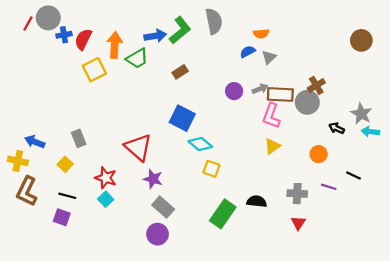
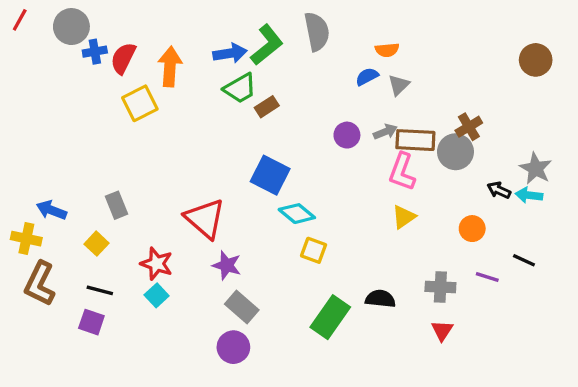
red line: (28, 24) -> (20, 20), moved
green trapezoid: (137, 58) -> (240, 88), moved
cyan arrow: (370, 132) -> (529, 195), moved

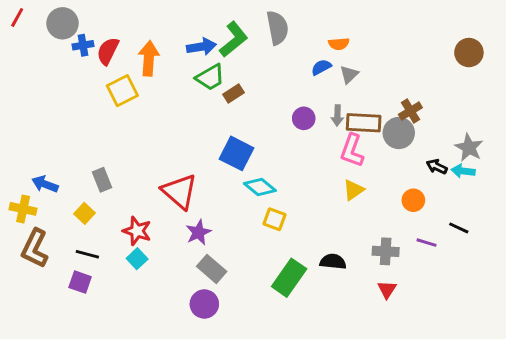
gray arrow: (385, 132) -> (337, 115), turned 114
purple star: (227, 265) -> (198, 232), turned 30

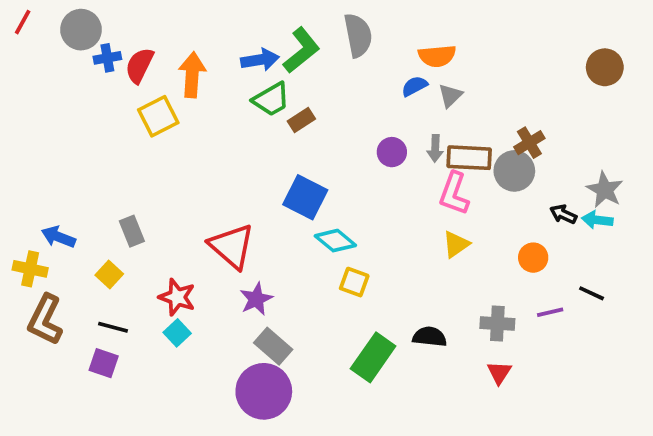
orange semicircle: (339, 44) -> (437, 56), size x1.4
purple line: (427, 243) -> (550, 312), turned -30
purple circle: (204, 304) -> (264, 391), size x1.5

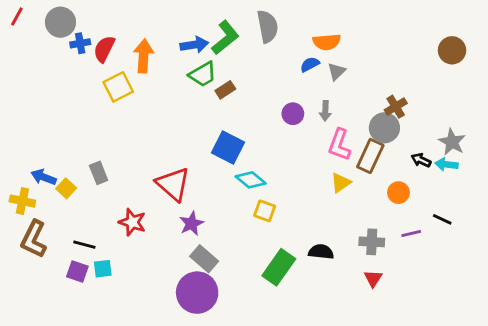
brown rectangle: (469, 158) -> (370, 156), moved, turned -68
yellow square: (109, 275) -> (66, 188), moved
cyan square: (177, 333) -> (103, 269), moved, turned 36

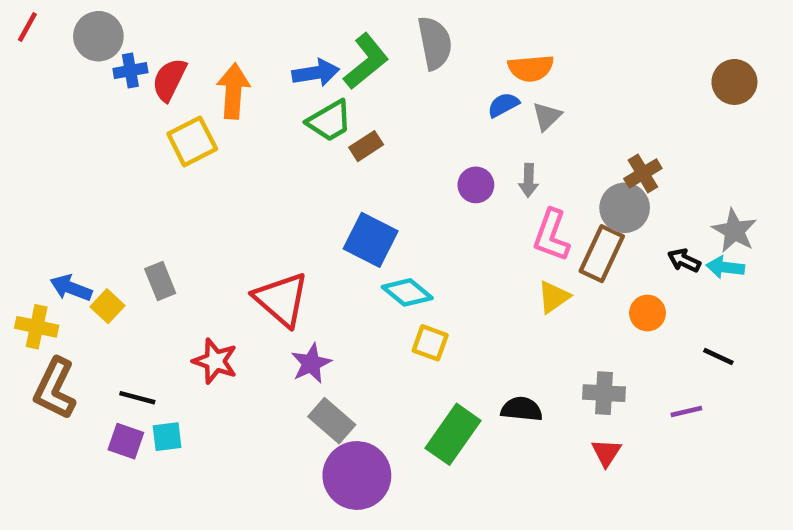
purple line: (411, 233) -> (686, 411), moved
purple circle: (197, 293) -> (357, 475), moved

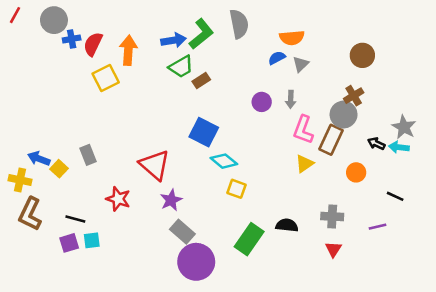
brown circle: (734, 82) -> (362, 55), moved
purple square: (126, 441) -> (69, 243), turned -36

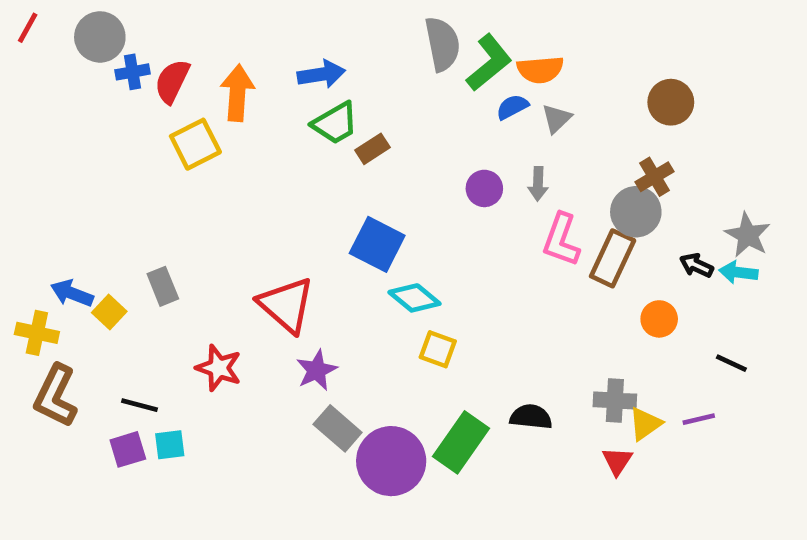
green L-shape: (201, 34) -> (489, 63), moved
yellow triangle: (304, 164) -> (645, 424), moved
purple circle: (196, 262) -> (391, 461), moved

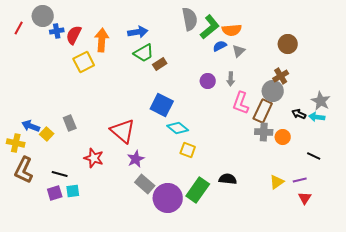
red line: (28, 28) -> (19, 28), moved
gray cross: (615, 400) -> (264, 132), moved
red triangle: (617, 461) -> (305, 198), moved

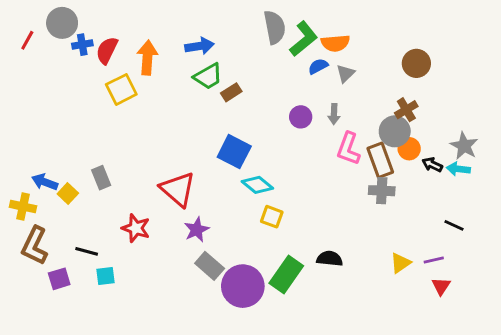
brown rectangle: (263, 111) -> (380, 160), turned -45
orange circle: (283, 137) -> (409, 149), moved
purple square: (55, 193) -> (59, 279), moved

